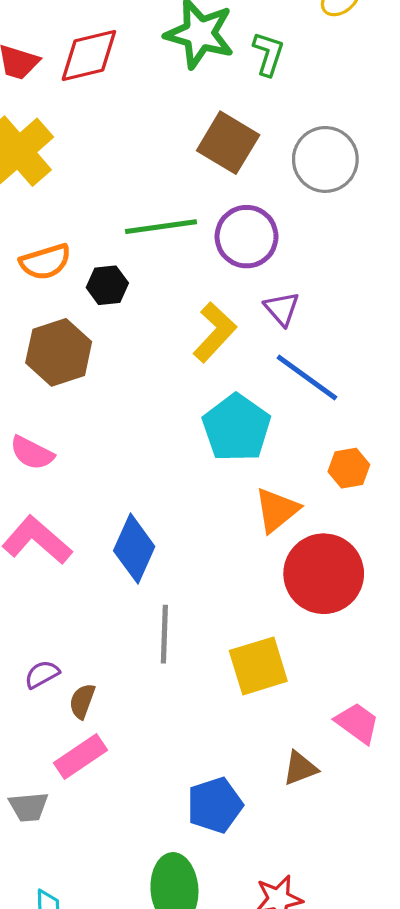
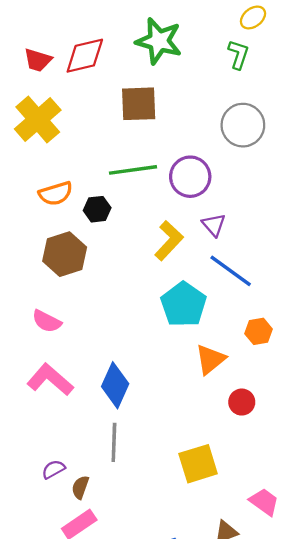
green L-shape: (268, 54) -> (238, 54), moved
brown square: (228, 143) -> (139, 104), moved, turned -33
red circle: (324, 574) -> (242, 402), size x0.5
gray line: (164, 634) -> (114, 442), moved

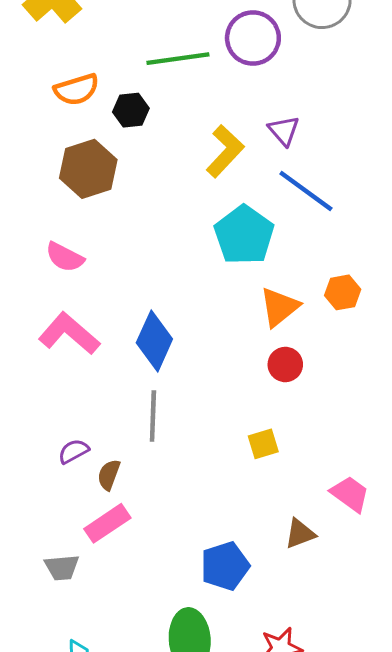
purple circle: (190, 177) -> (253, 38), moved
orange hexagon: (259, 331) -> (343, 292), moved
red circle: (242, 402) -> (285, 364), moved
yellow square: (198, 464) -> (263, 444), size x0.6

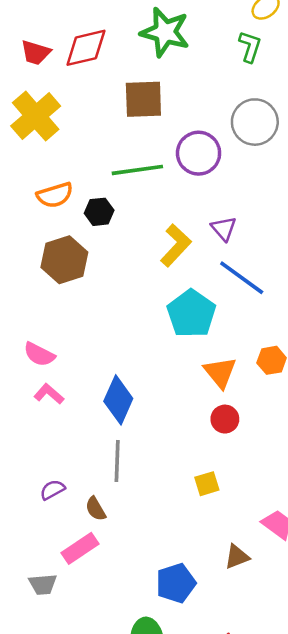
pink semicircle: (65, 257) -> (39, 354), moved
orange triangle: (279, 307) -> (220, 372), turned -30
pink L-shape: (69, 334) -> (49, 394), size x0.6
brown semicircle: (109, 475) -> (96, 509), moved, turned -50

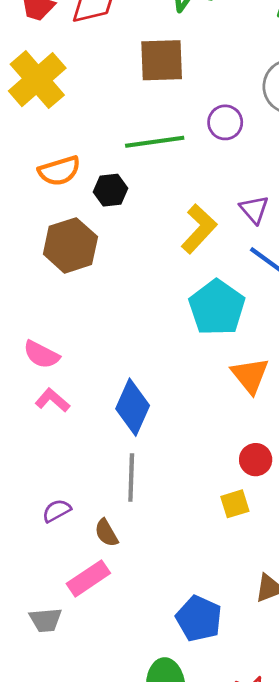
purple circle: (199, 153) -> (225, 122), size x0.7
red circle: (225, 419) -> (256, 460), moved
blue pentagon: (176, 583) -> (199, 619), turned -30

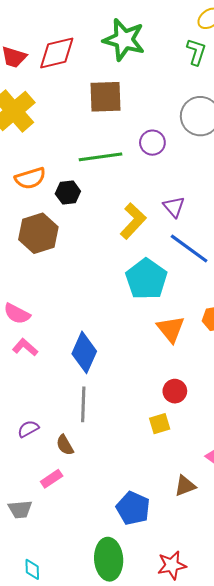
pink rectangle: (88, 578) -> (52, 479), size x0.7

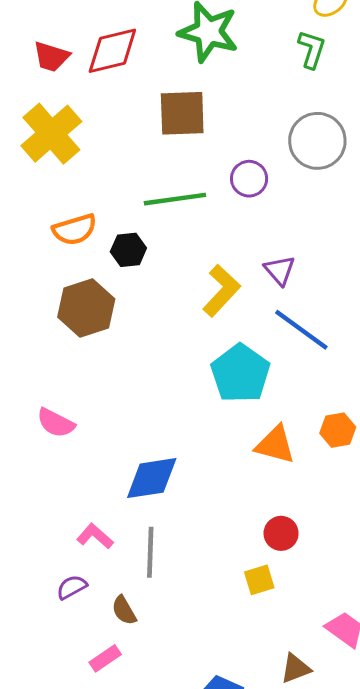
orange triangle: (171, 329) -> (275, 445), turned -36
pink L-shape: (25, 347) -> (95, 536), moved
blue diamond: (84, 352) -> (152, 478), turned 57

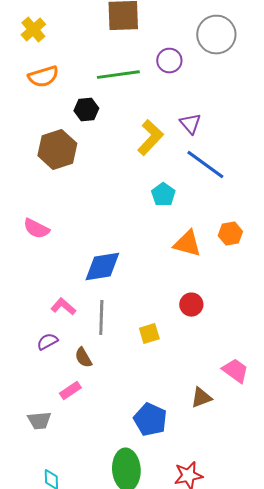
yellow cross: (51, 134) -> (33, 30), size x0.6
orange semicircle: (75, 230) -> (43, 77), moved
cyan pentagon: (240, 373) -> (163, 195), size x0.6
yellow square: (259, 580) -> (149, 334), moved

